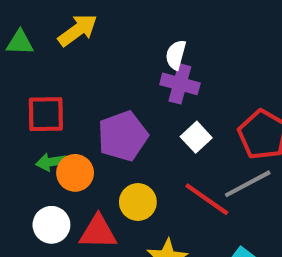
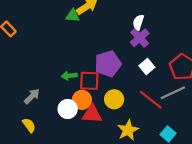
green triangle: (20, 43) -> (73, 16), moved
purple cross: (180, 84) -> (140, 38), turned 30
red square: (46, 114) -> (89, 81), moved
orange circle: (75, 173) -> (82, 100), moved

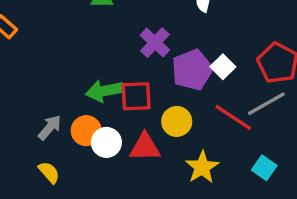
purple cross: (140, 38) -> (155, 43), moved
purple pentagon: (108, 64) -> (192, 70), moved
green arrow: (69, 76) -> (105, 91), size x1.5
orange circle: (82, 100) -> (86, 131), moved

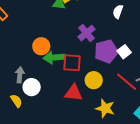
gray arrow: (50, 127) -> (20, 75), turned -42
orange circle: (86, 131) -> (41, 46), moved
white circle: (106, 142) -> (32, 87), moved
yellow star: (202, 167) -> (105, 108), turned -30

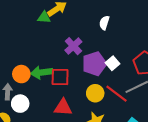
orange circle: (41, 46) -> (21, 74), moved
yellow circle: (94, 80) -> (95, 93), moved

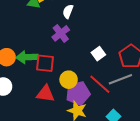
white semicircle: (104, 23) -> (68, 11), moved
purple pentagon: (94, 64) -> (78, 93), moved
yellow circle: (95, 93) -> (69, 80), moved

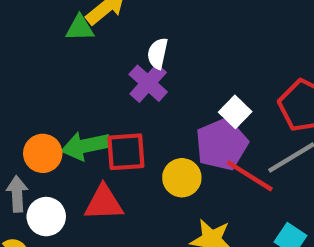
white semicircle: (68, 11) -> (158, 53), moved
purple pentagon: (78, 93) -> (222, 144), moved
red triangle: (45, 94) -> (104, 203), moved

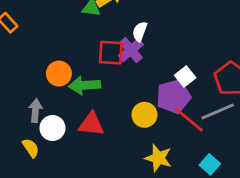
red square: (126, 152) -> (111, 53), moved
orange circle: (43, 153) -> (59, 74), moved

